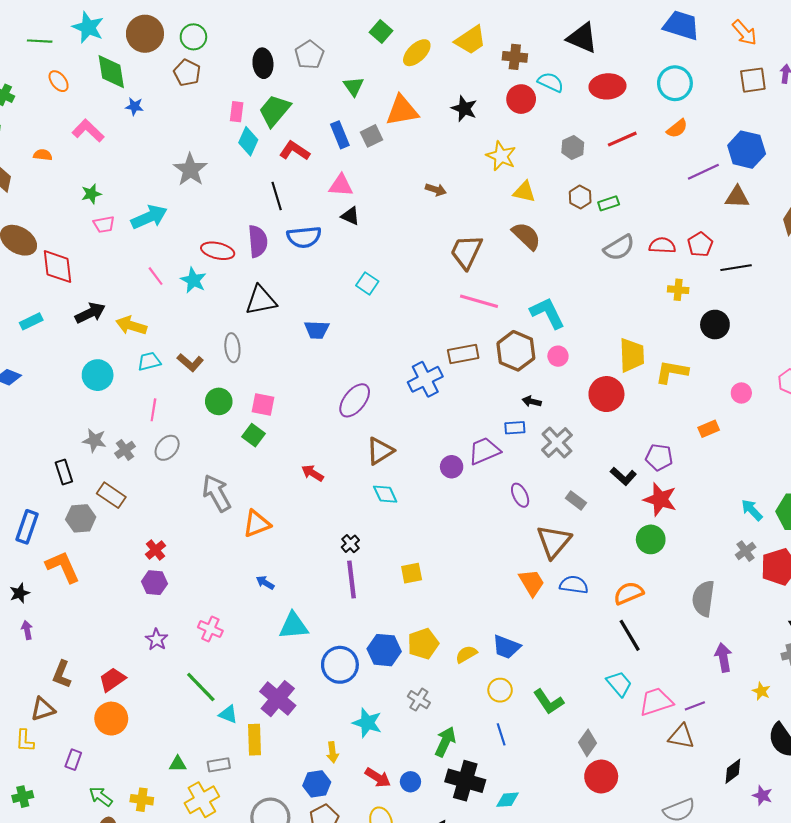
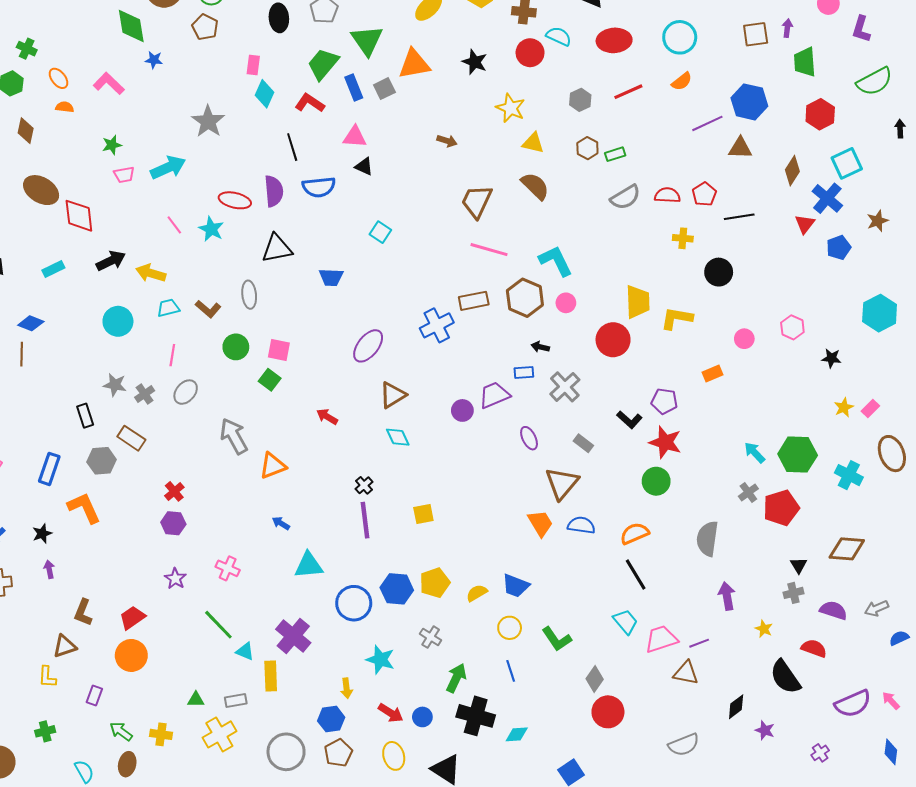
orange ellipse: (59, 81) -> (58, 78), moved
green triangle: (354, 86) -> (367, 40), size x1.6
green trapezoid: (275, 111) -> (323, 64), moved

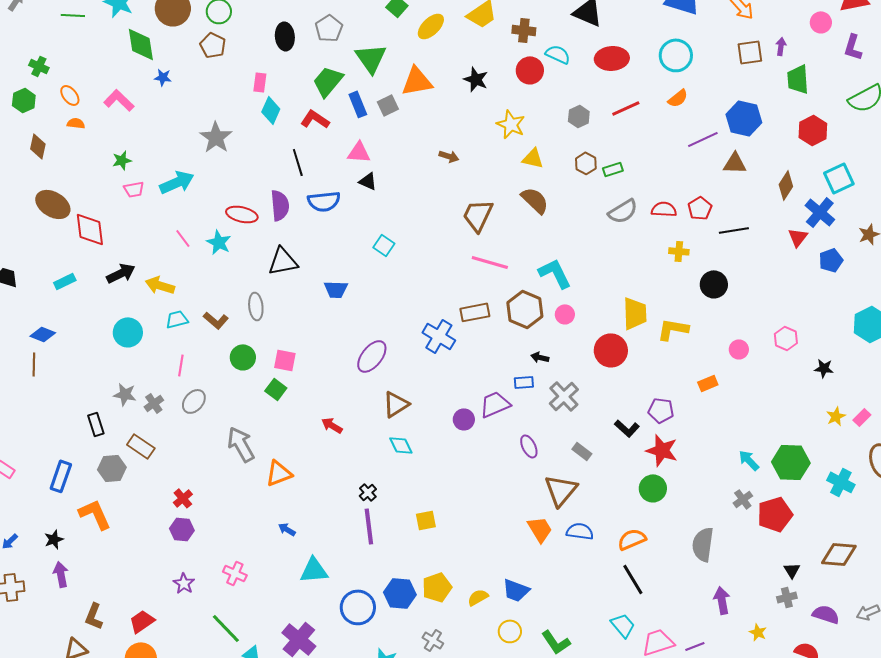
blue cross: (437, 325) -> (439, 336), turned -32
purple arrow: (49, 569) -> (61, 574), size x1.4

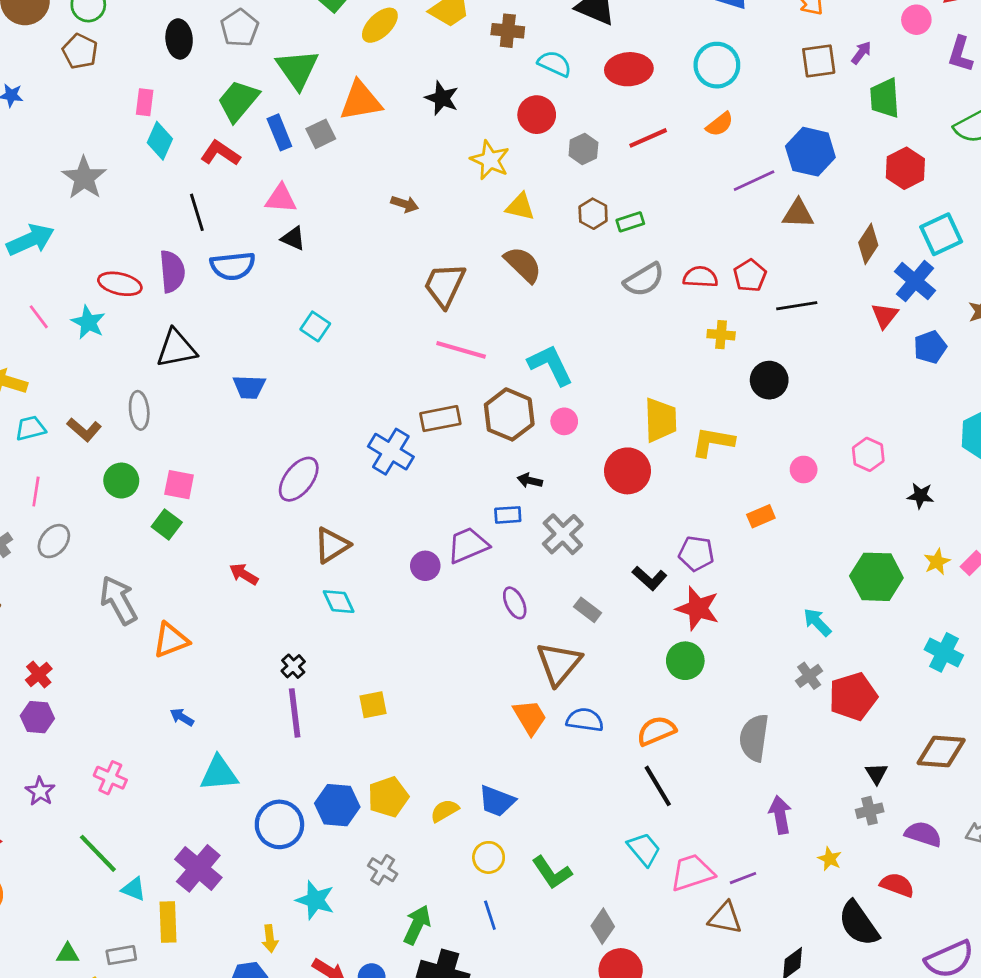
purple arrow: (781, 46) -> (861, 53), turned 30
red circle: (530, 70) -> (537, 115), moved
green hexagon: (791, 462) -> (876, 577), moved

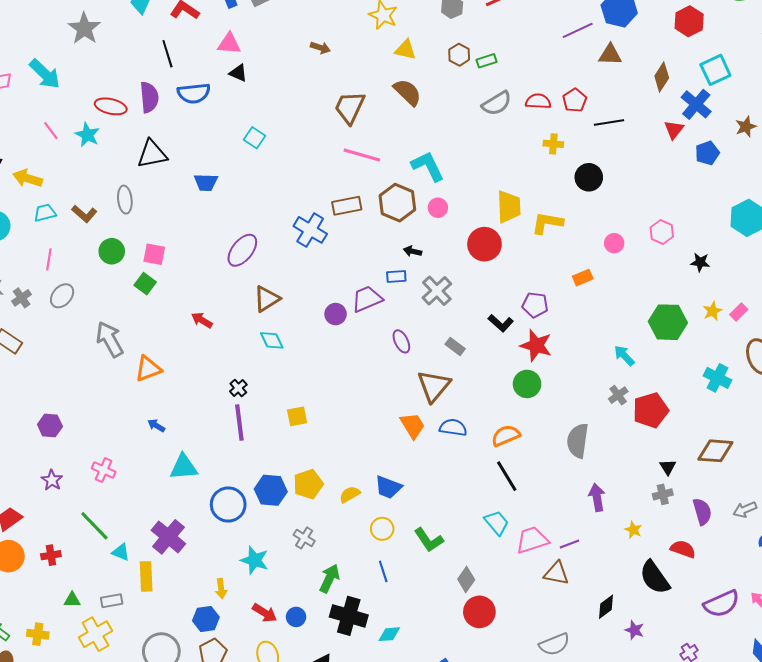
cyan arrow: (30, 240) -> (45, 74), turned 68
red cross: (39, 674) -> (51, 555), moved, turned 30
purple semicircle: (923, 834) -> (702, 512), turned 56

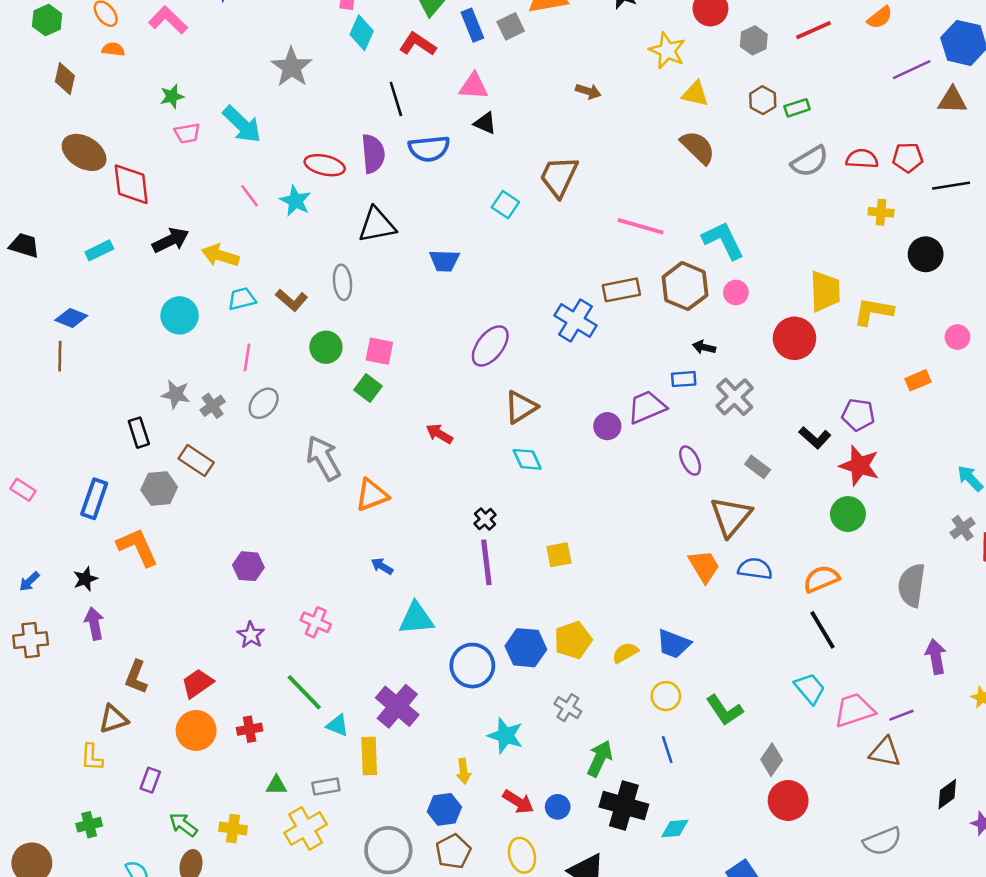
red pentagon: (575, 100) -> (908, 158), turned 30
brown trapezoid: (350, 107) -> (559, 177), moved

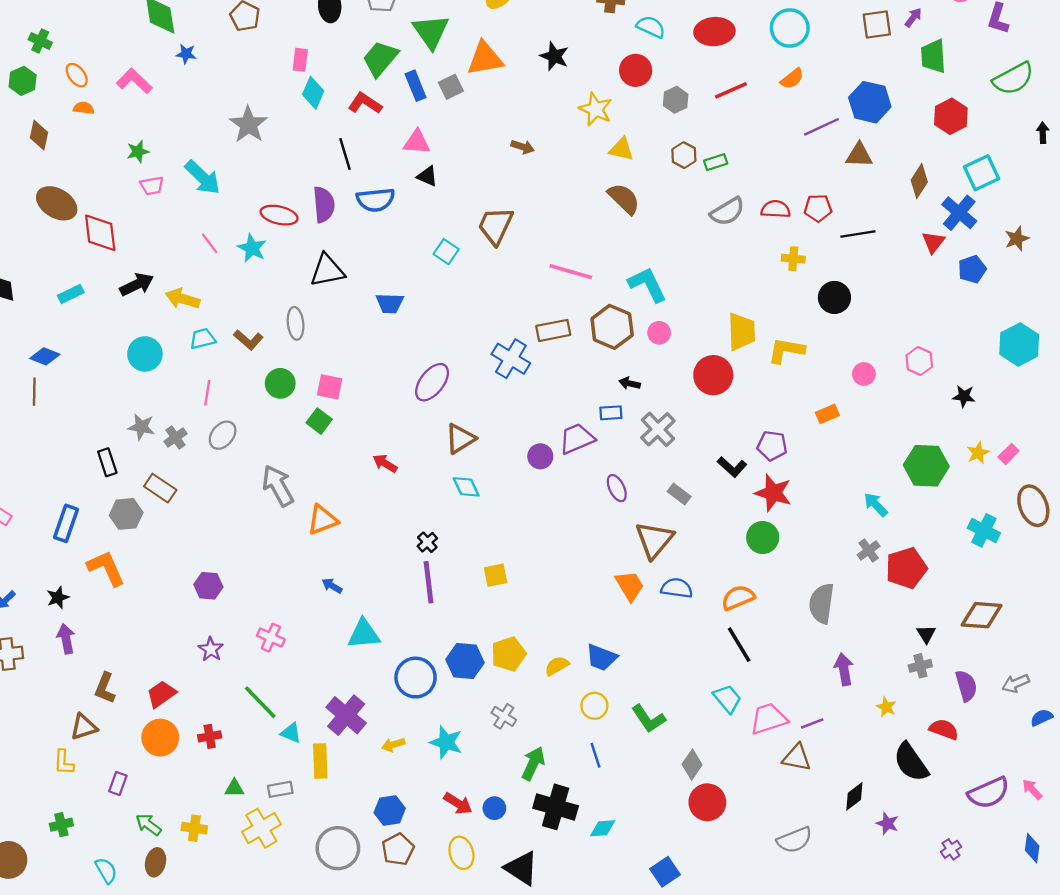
yellow arrow: (463, 771) -> (393, 745), moved, turned 80

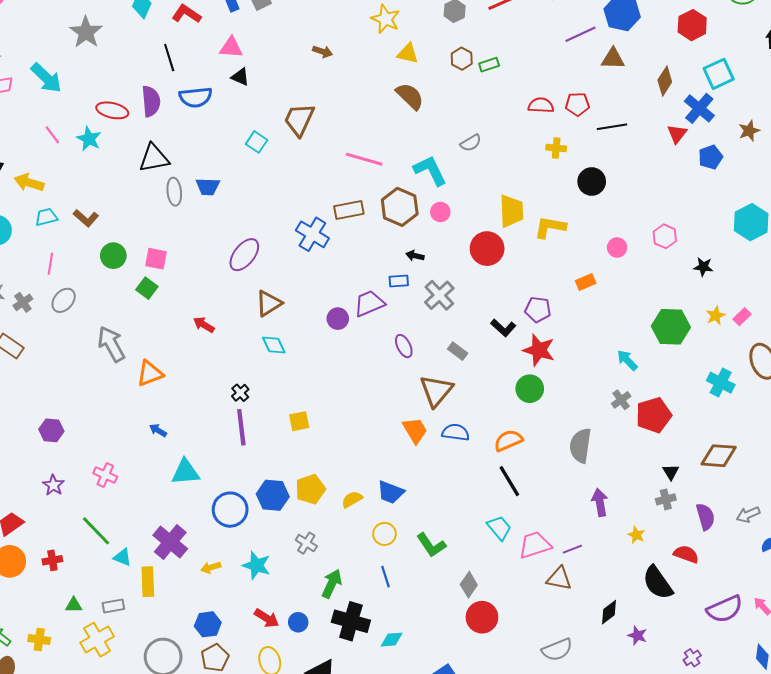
gray semicircle: (727, 212) -> (471, 143), moved, size x0.7
gray ellipse: (296, 323) -> (174, 192), moved

